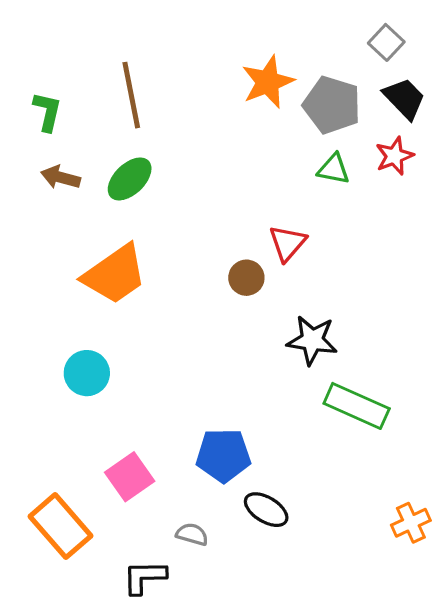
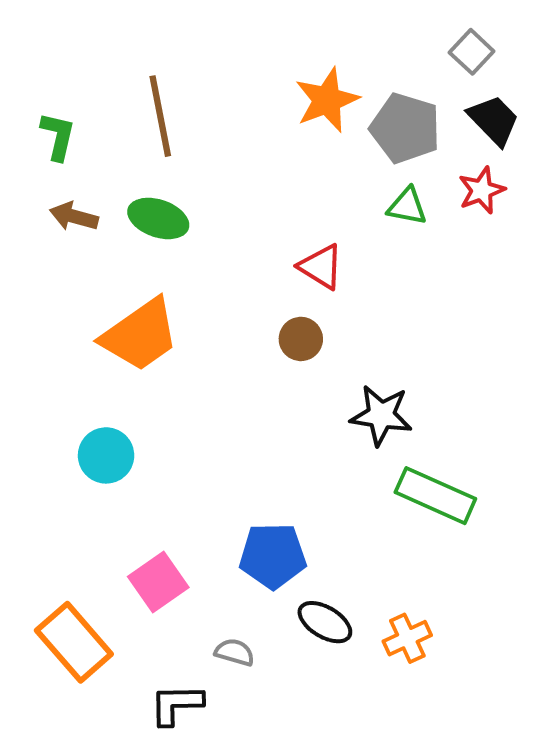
green ellipse: (130, 179) -> (158, 218), turned 63
red triangle: (288, 243) -> (321, 267), moved, turned -39
orange cross: (411, 523) -> (407, 638), moved

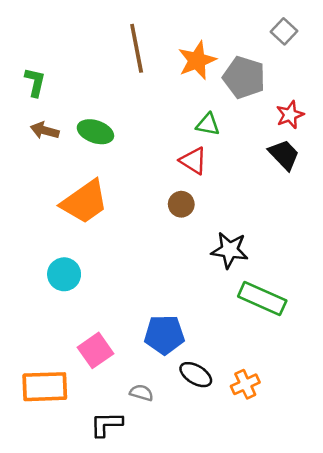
brown line: (160, 116) -> (137, 48), moved
black trapezoid: (494, 120) -> (284, 155), moved
green triangle: (407, 206) -> (208, 124), moved
orange rectangle: (74, 642) -> (45, 387), turned -51

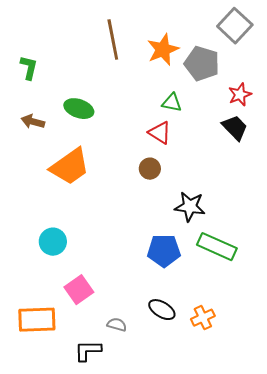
gray square: (284, 31) -> (235, 26), size x1.6
brown arrow: (45, 131) -> (33, 122), moved
cyan circle: (64, 274) -> (53, 242), moved
blue pentagon: (164, 335) -> (164, 251), moved

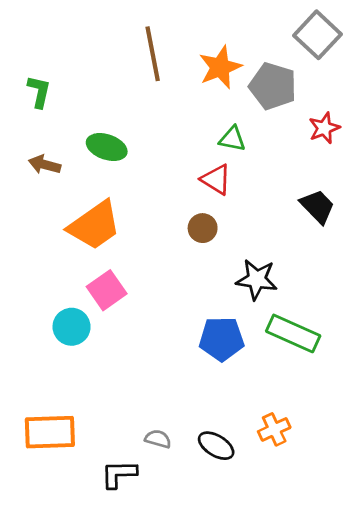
black trapezoid: (235, 128) -> (317, 206), moved
pink square: (79, 290) -> (107, 290), moved
black ellipse: (162, 310) -> (216, 446), moved

